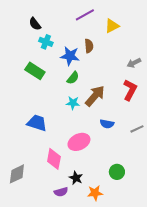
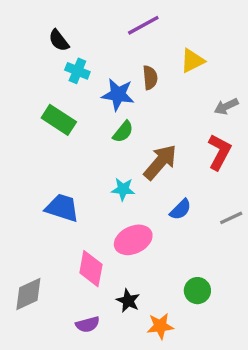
yellow triangle: (112, 26) -> (192, 61), moved
cyan star: (73, 103) -> (123, 189), moved
blue semicircle: (107, 124) -> (181, 209), turned -56
purple semicircle: (61, 192) -> (88, 324), moved

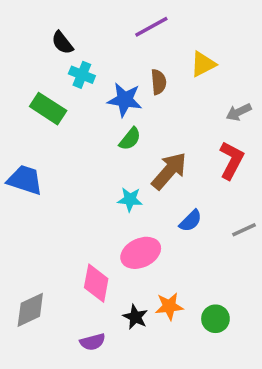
green rectangle: (59, 120) -> (48, 109), moved
blue trapezoid: (62, 208) -> (25, 180), moved
green circle: (197, 291) -> (215, 319), moved
orange star: (160, 326) -> (169, 306), moved

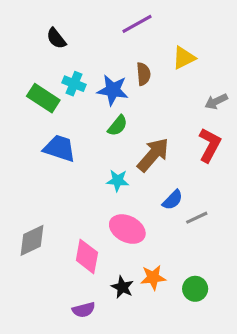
cyan cross: (82, 75) -> (74, 84), moved
blue trapezoid: (25, 180) -> (59, 148), moved
gray line: (244, 230) -> (197, 218), moved
pink ellipse: (141, 253) -> (127, 229), turned 52
gray diamond: (30, 310) -> (32, 240), moved

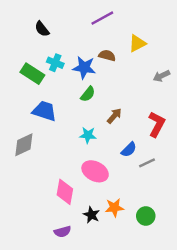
brown semicircle: (143, 74) -> (107, 55), turned -70
red L-shape: (210, 145) -> (157, 124), moved
brown arrow: (153, 155) -> (114, 116), size x0.6
gray diamond: (32, 240) -> (24, 145), moved

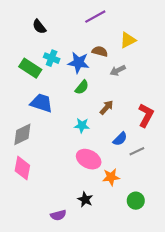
gray arrow: (161, 76) -> (118, 70), moved
pink diamond: (65, 192) -> (22, 168), moved
orange star: (114, 208) -> (111, 177), moved

